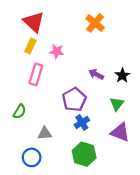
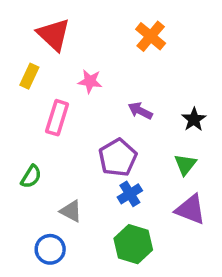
yellow rectangle: (30, 46) -> (29, 76), moved
purple arrow: (96, 74) -> (140, 111), moved
gray triangle: (45, 133) -> (71, 211), turned 32

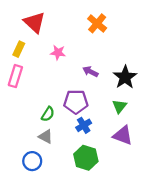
pink rectangle: (57, 118) -> (15, 76), moved
black star: (194, 119) -> (125, 77), size x1.5
purple pentagon: (118, 158) -> (76, 102), turned 30
green semicircle: (31, 177) -> (48, 114), moved

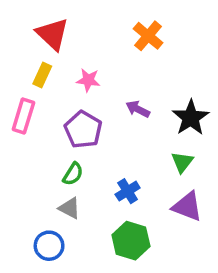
yellow rectangle: (19, 49) -> (42, 75), moved
purple pentagon: (76, 102) -> (83, 130), moved, turned 30

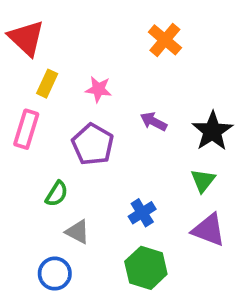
red triangle: (52, 34) -> (26, 38), moved
green semicircle: (73, 174) -> (57, 194), moved

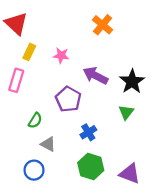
purple arrow: (154, 122) -> (95, 76), size x1.5
purple pentagon: (93, 144) -> (68, 99), moved
purple triangle: (209, 230) -> (130, 174), moved

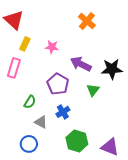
black star: (132, 81) -> (112, 69), turned 30
green triangle: (126, 112) -> (93, 90), moved
blue cross: (88, 132) -> (63, 112), moved

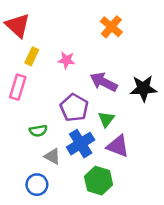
green triangle: (93, 90) -> (106, 119), moved
green semicircle: (30, 102) -> (38, 131), turned 48
blue cross: (63, 112) -> (81, 144), size x1.5
purple triangle: (110, 147) -> (118, 146), moved

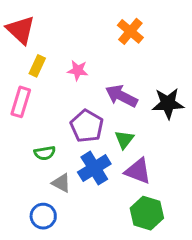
green hexagon: (99, 181) -> (147, 213), moved

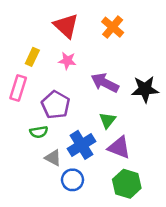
red triangle: (21, 30) -> (66, 26), moved
purple pentagon: (87, 126) -> (56, 105), moved
blue circle: (43, 216) -> (72, 180), moved

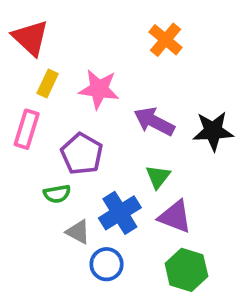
red triangle: (66, 26) -> (30, 38), moved
pink star: (67, 61) -> (99, 89), size x1.5

